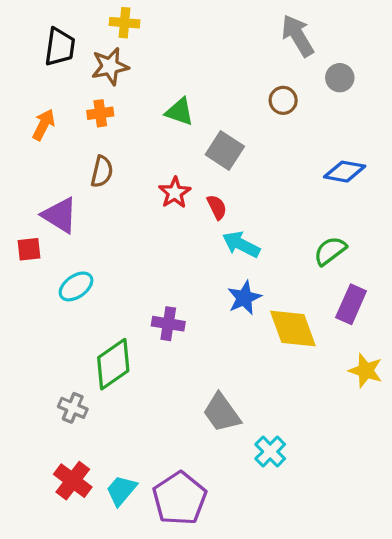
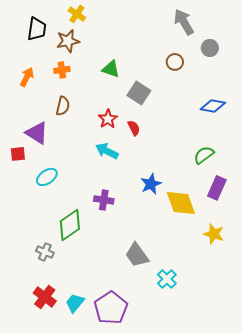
yellow cross: (125, 23) -> (77, 14), turned 30
cyan arrow: (241, 244) -> (107, 151), moved
yellow star: (366, 371) -> (214, 234), moved

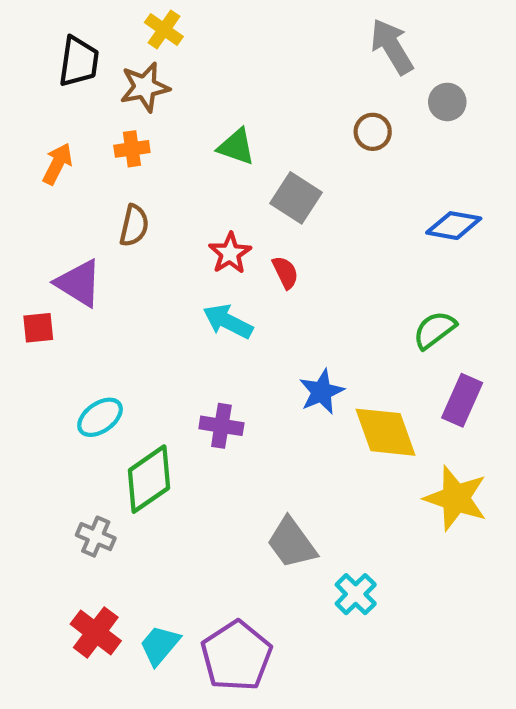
cyan ellipse: (47, 177) -> (100, 417), moved
yellow star: (214, 234) -> (456, 498), size x1.4

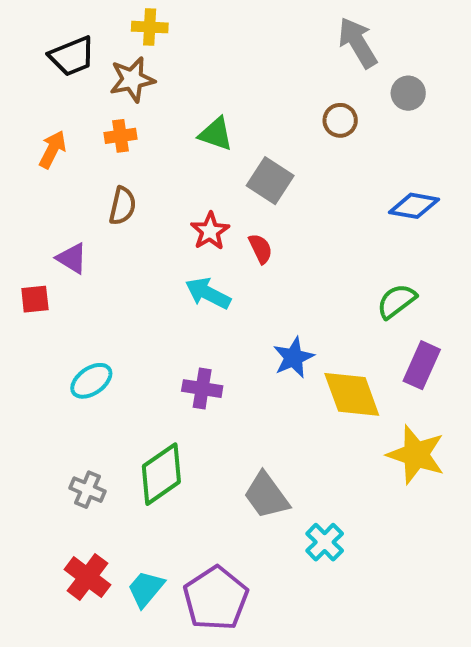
yellow cross: (164, 30) -> (150, 27), turned -32
black trapezoid: (79, 62) -> (72, 56), turned 60
purple triangle: (79, 283) -> (72, 258), size x0.7
green diamond: (149, 479) -> (161, 474), moved

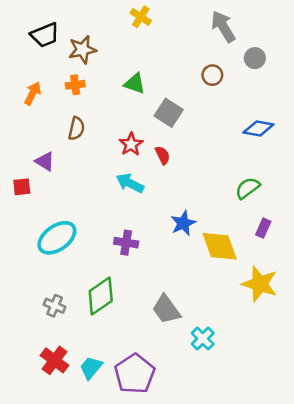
yellow cross: (150, 27) -> (141, 17), moved, turned 30
purple rectangle: (422, 365) -> (263, 228), size x0.7
cyan ellipse: (91, 381) -> (57, 238), size x1.5

